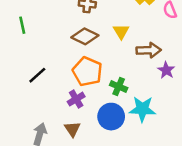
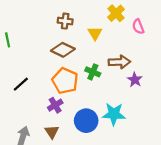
yellow triangle: (121, 31) -> (95, 33), moved
green cross: (119, 86) -> (93, 72), moved

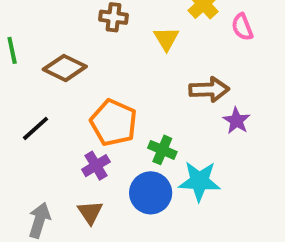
brown diamond: (63, 50) -> (65, 68), moved
green cross: (93, 72) -> (162, 150), moved

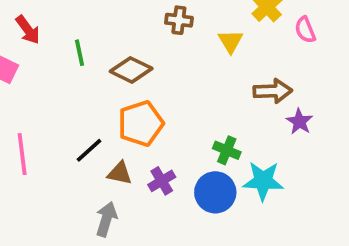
orange pentagon: (114, 123) -> (141, 123), moved, turned 30
black line: (35, 128) -> (89, 150), moved
purple cross: (96, 166) -> (162, 181), moved
brown triangle: (90, 212) -> (120, 173), moved, turned -44

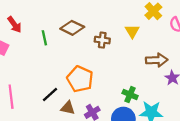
brown cross: (179, 20) -> (102, 40), moved
brown diamond: (131, 70) -> (72, 28), moved
orange pentagon: (141, 123) -> (80, 79), turned -30

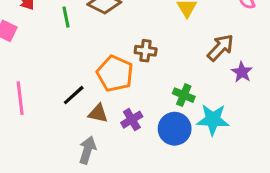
brown cross: (102, 40) -> (146, 51), moved
brown arrow: (157, 60) -> (220, 48), turned -45

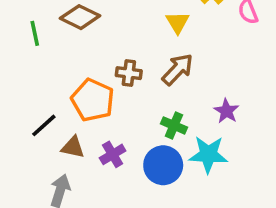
brown arrow: (220, 48) -> (178, 69), moved
purple star: (242, 72) -> (226, 111), moved

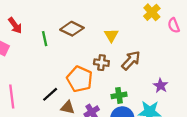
yellow triangle: (178, 22) -> (111, 35), moved
green cross: (174, 125) -> (119, 95), moved, turned -32

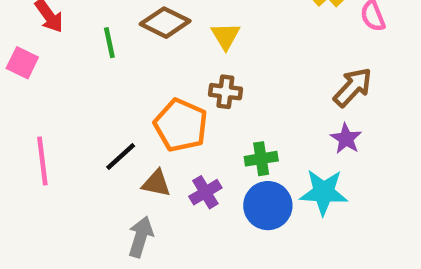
yellow triangle: (111, 35) -> (225, 36), moved
brown arrow: (131, 60) -> (353, 87), moved

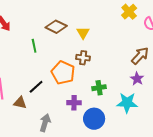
green line: (109, 43) -> (34, 46), moved
brown triangle: (156, 183) -> (20, 103), moved
purple cross: (205, 192) -> (74, 103), turned 32
blue circle: (268, 206) -> (94, 119), moved

